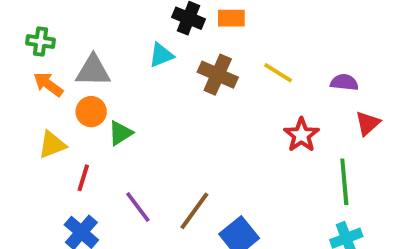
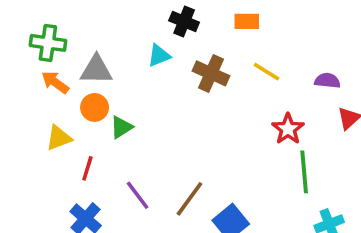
orange rectangle: (231, 18) -> (247, 21), moved
green cross: (41, 42) -> (48, 43), size x1.4
green line: (344, 182) -> (304, 172), moved

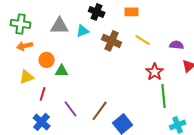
gray triangle: (96, 70) -> (60, 26), moved
orange arrow: (55, 82) -> (25, 46), turned -49
green triangle: (121, 127) -> (62, 71), turned 32

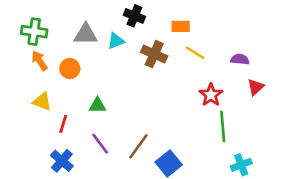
orange rectangle: (132, 12) -> (181, 26), moved
orange arrow: (25, 46) -> (39, 61), turned 70
orange circle: (47, 60) -> (70, 69), moved
green triangle: (62, 71) -> (97, 105), moved
yellow triangle: (27, 77) -> (42, 101), turned 42

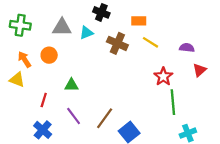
orange arrow: (39, 61) -> (24, 59), moved
yellow triangle: (42, 101) -> (17, 80), moved

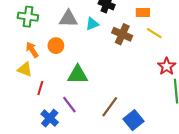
green triangle: (71, 85) -> (78, 75), size x1.5
red line: (44, 100) -> (40, 88), moved
purple line: (74, 116) -> (69, 105), moved

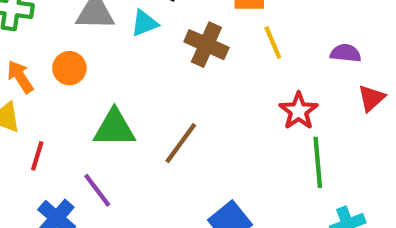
yellow line: (154, 33) -> (273, 42), turned 35
brown line: (110, 107) -> (181, 143), moved

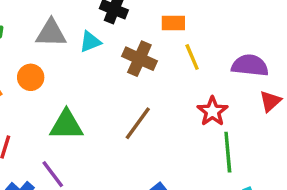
purple semicircle: (346, 53) -> (250, 65), size x1.5
brown line: (181, 143) -> (138, 123), moved

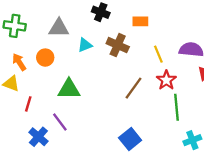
cyan triangle: (90, 42) -> (85, 45), moved
yellow line: (192, 57) -> (158, 54), moved
brown line: (138, 123) -> (134, 88), moved

